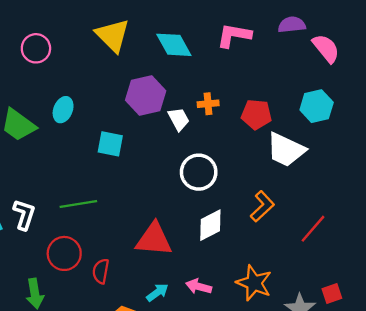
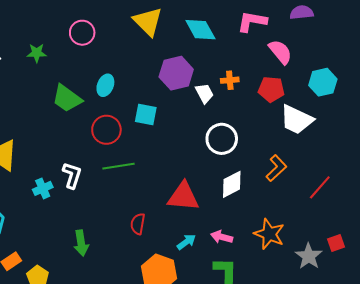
pink semicircle: (326, 48) -> (280, 52), moved
red circle: (64, 253) -> (106, 130), moved

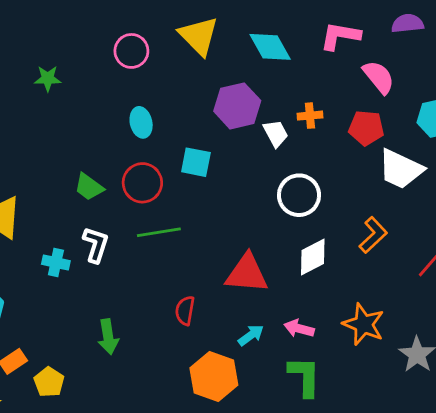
pink circle: (82, 33) -> (131, 51), moved
cyan ellipse: (105, 85) -> (141, 122), turned -35
green trapezoid: (67, 98) -> (89, 187), moved, size x0.7
cyan cross: (43, 188) -> (56, 262), turned 36

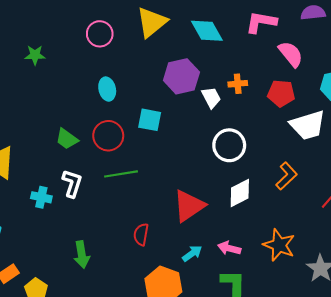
yellow triangle: (199, 36) -> (152, 22), turned 36
white trapezoid: (401, 169) -> (308, 125), turned -42
red triangle: (247, 273) -> (189, 206), turned -39

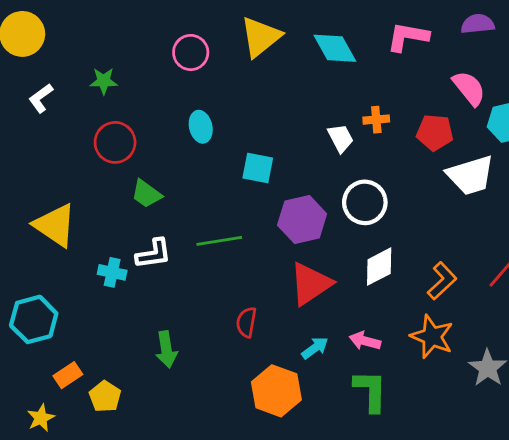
pink semicircle: (291, 54) -> (469, 88), moved
purple hexagon: (181, 76) -> (302, 220), moved
red circle: (108, 136) -> (115, 142), moved
orange L-shape: (287, 176) -> (442, 281), moved
white L-shape: (72, 183) -> (154, 254), turned 64

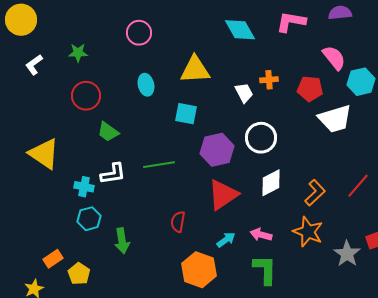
yellow triangle: (261, 37) -> (195, 70), moved, turned 36
cyan hexagon: (34, 319) -> (89, 219), moved, size x0.7

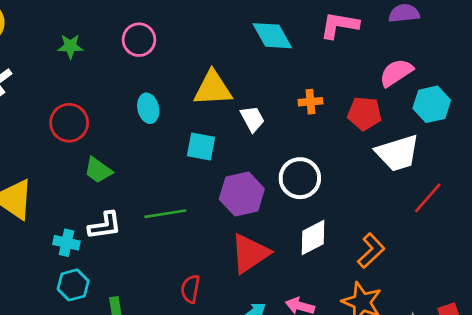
green star: (78, 53) -> (70, 46), moved
pink semicircle: (334, 58) -> (396, 73), turned -84
white trapezoid: (244, 93) -> (252, 119), moved
red line: (358, 186) -> (428, 198), moved

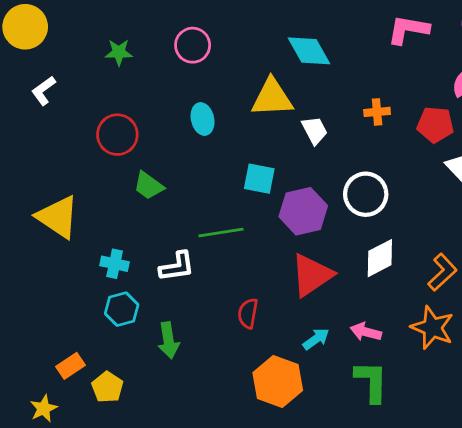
cyan diamond: (272, 36) -> (309, 51), moved
cyan square: (201, 146) -> (259, 179), moved
white L-shape: (105, 226) -> (177, 267), moved

